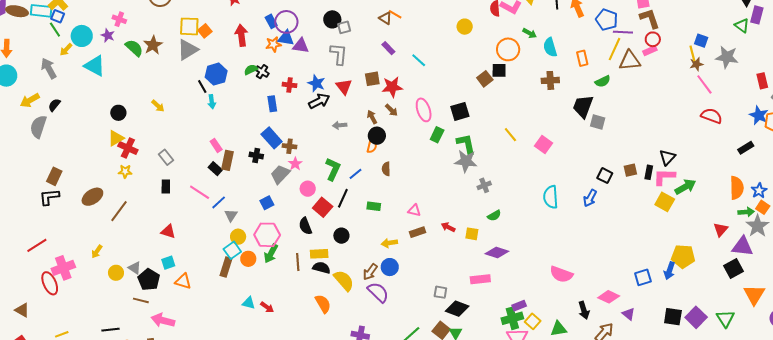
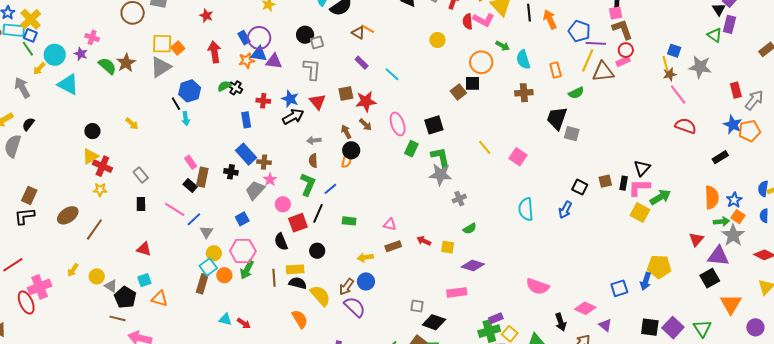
brown semicircle: (386, 169) -> (313, 161), moved
red square: (323, 207) -> (298, 223), turned 30
yellow circle: (116, 273) -> (97, 276), moved

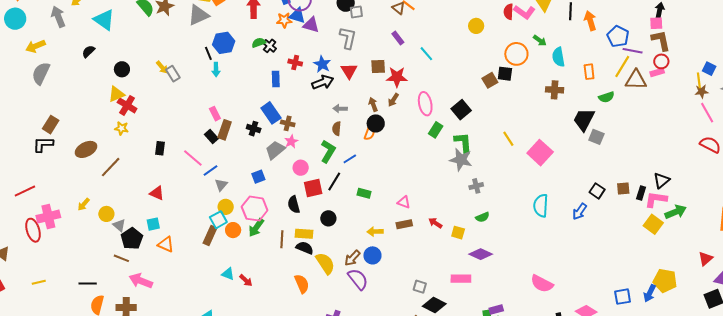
black semicircle: (28, 124) -> (88, 51), moved
brown arrow: (365, 125) -> (393, 100), turned 72
black square: (434, 125) -> (461, 110), turned -30
pink square: (518, 157) -> (540, 153), size x1.4
gray rectangle: (141, 175) -> (173, 74), moved

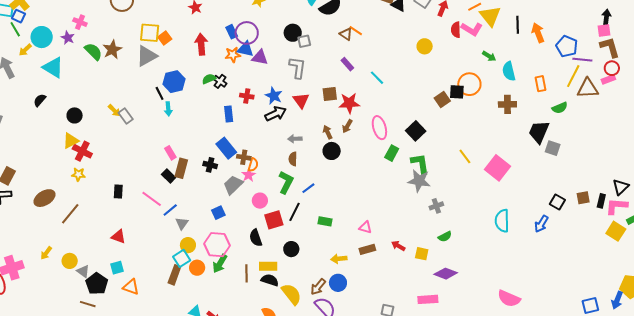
orange circle: (516, 54) -> (469, 84), moved
orange semicircle: (369, 133) -> (253, 165), moved

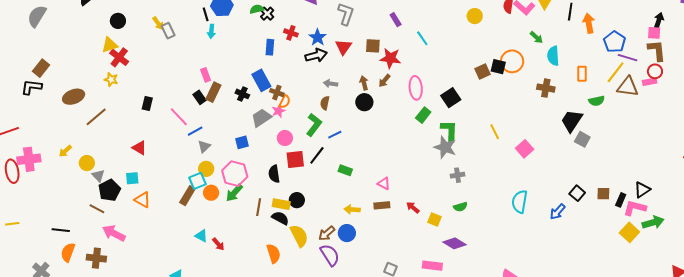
pink square: (498, 168) -> (525, 149), size x0.7
black circle: (291, 249) -> (297, 200), moved

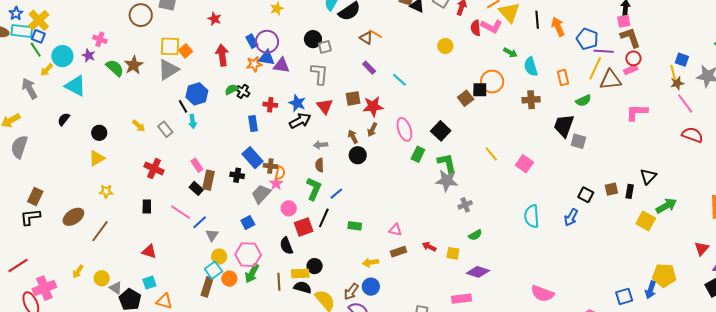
gray rectangle: (168, 31) -> (165, 129), moved
red cross: (119, 57) -> (154, 169), moved
pink L-shape: (635, 208) -> (637, 112), moved

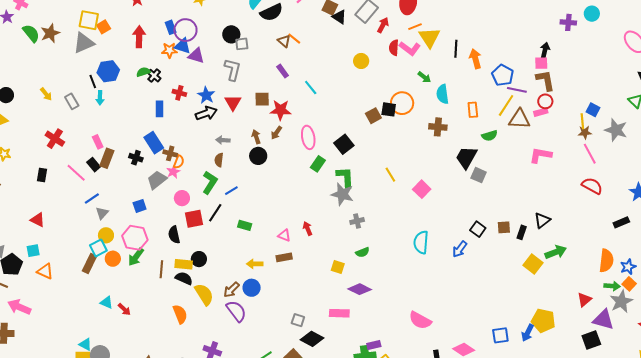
pink line: (181, 212) -> (76, 173), moved
red arrow: (429, 247) -> (308, 229), moved, turned 32

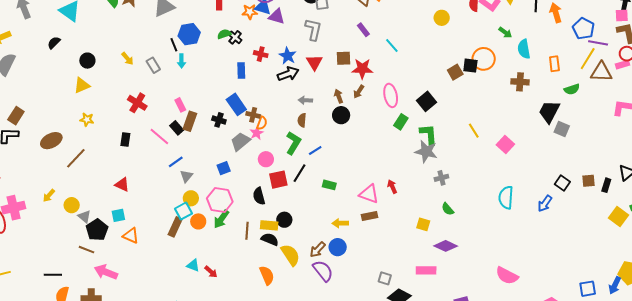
pink triangle: (284, 235) -> (369, 194), size x1.5
green semicircle: (362, 252) -> (448, 209), turned 72

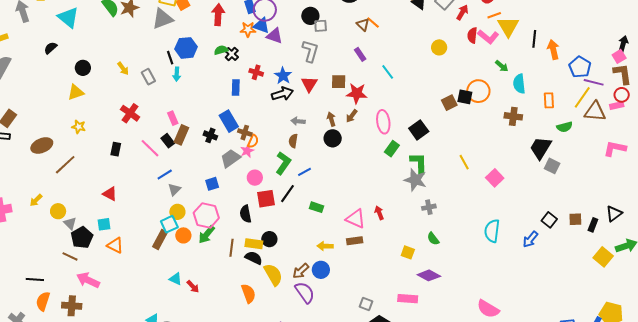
pink square: (622, 15) -> (619, 56), turned -32

